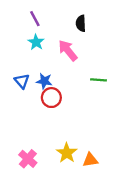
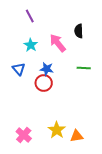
black semicircle: (81, 23) -> (79, 31), moved
cyan star: (36, 42) -> (31, 45), moved
blue star: (44, 81) -> (47, 69), moved

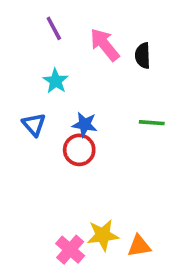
pink arrow: (58, 43) -> (105, 45), moved
yellow star: (57, 130) -> (103, 235), turned 30
pink cross: (24, 135) -> (70, 250), moved

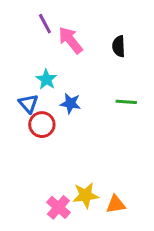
pink arrow: (105, 45) -> (70, 40), moved
cyan star: (56, 81) -> (46, 79), moved
red circle: (79, 150) -> (42, 125), moved

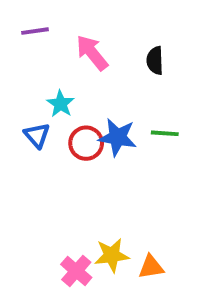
purple line: (45, 24) -> (35, 31), moved, turned -70
blue star: (70, 103) -> (118, 137), moved, size x1.4
red circle: (42, 125) -> (86, 143), moved

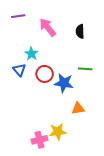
blue star: (118, 137) -> (64, 83), moved
orange triangle: (151, 267) -> (78, 108), moved
pink cross: (76, 271) -> (40, 140), turned 35

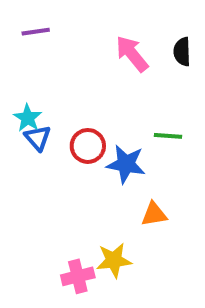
pink arrow: (48, 27) -> (132, 54), moved
black semicircle: (80, 31) -> (182, 52), moved
cyan star: (31, 54) -> (28, 118), moved

